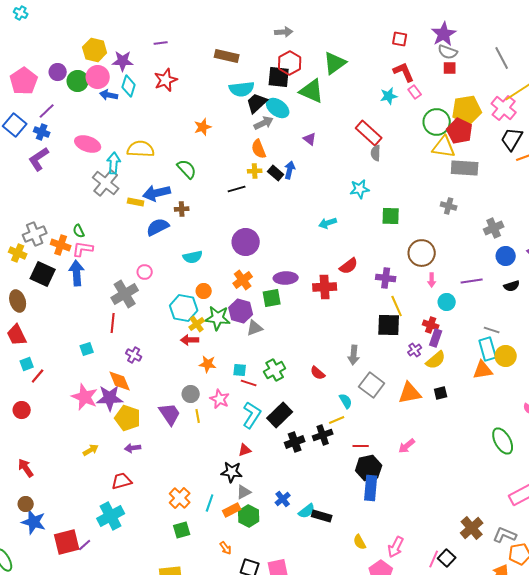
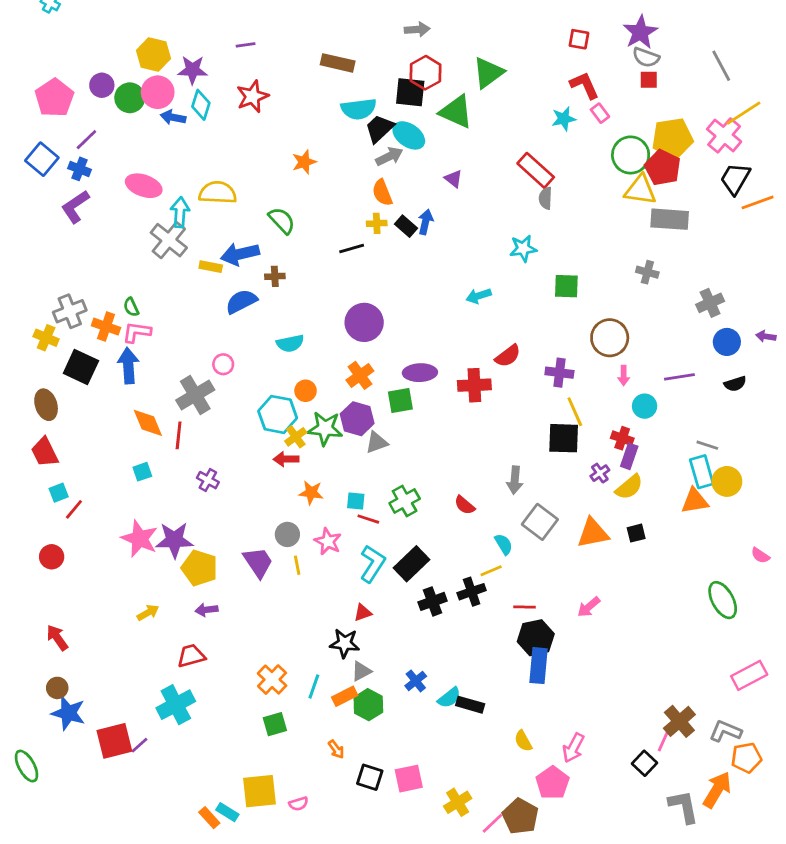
orange diamond: (120, 381) -> (148, 423), moved
pink line: (434, 559) -> (664, 740), moved

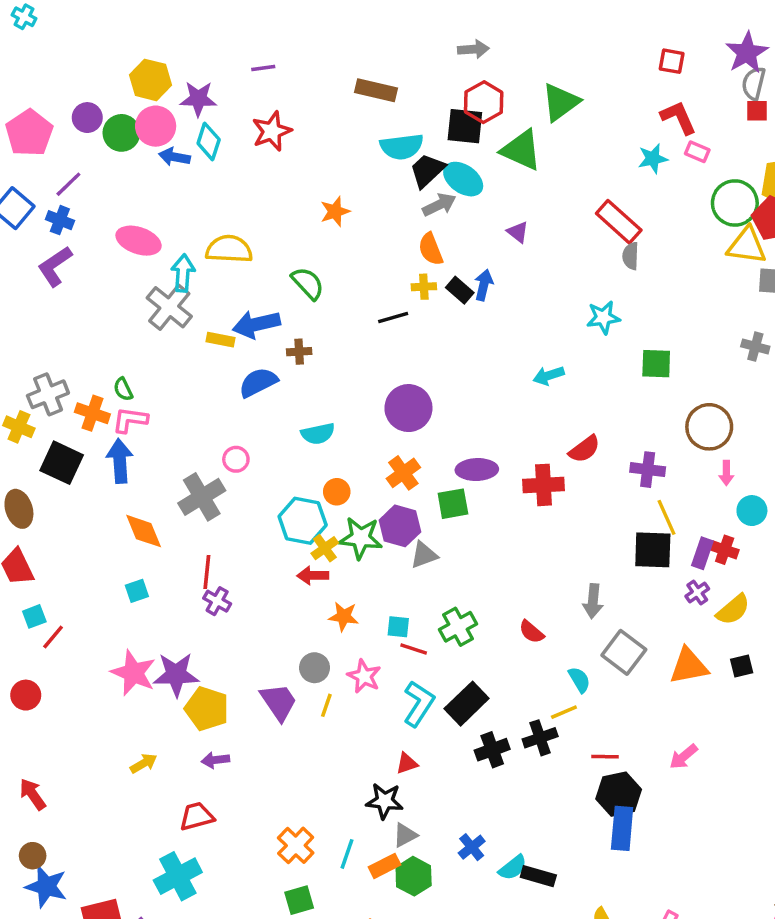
gray semicircle: (646, 57) -> (754, 83), turned 84
pink rectangle: (600, 113) -> (697, 152), turned -30
red line: (179, 435) -> (207, 572), moved
purple rectangle: (629, 456) -> (702, 553), moved
yellow line: (297, 565) -> (326, 705), turned 30

